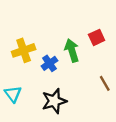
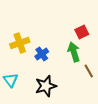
green arrow: (72, 50) -> (74, 52), moved

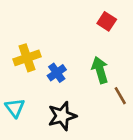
red square: (82, 32) -> (107, 21), moved, turned -32

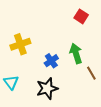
blue cross: (57, 73) -> (51, 61), moved

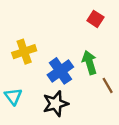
blue cross: (51, 61) -> (60, 71), size x1.5

